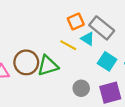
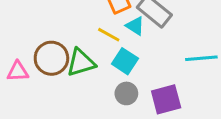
cyan square: (107, 61) -> (125, 61), moved

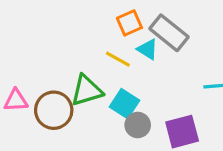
brown circle: (51, 58) -> (54, 110), moved
cyan square: (125, 61) -> (124, 104), moved

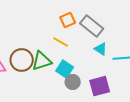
cyan triangle: (148, 49) -> (101, 49), moved
brown circle: (54, 110) -> (22, 60), moved

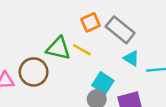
green triangle: (42, 61) -> (58, 48), moved, turned 30
cyan square: (65, 69) -> (103, 83), moved

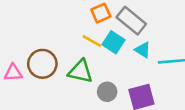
green triangle: (58, 48) -> (80, 71), moved
cyan square: (103, 83) -> (113, 42), moved

